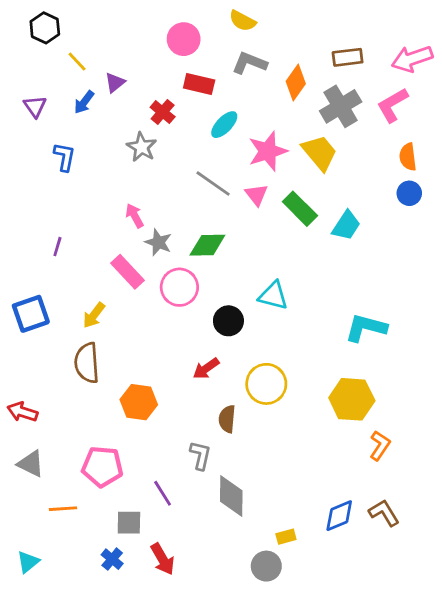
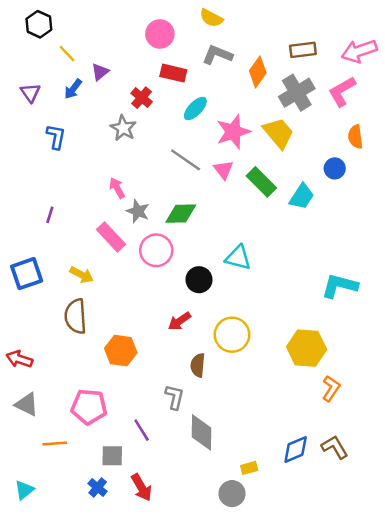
blue circle: (409, 193) -> (335, 168), moved
yellow arrow: (94, 315) -> (82, 275), turned -100
cyan L-shape: (366, 328) -> (340, 286), moved

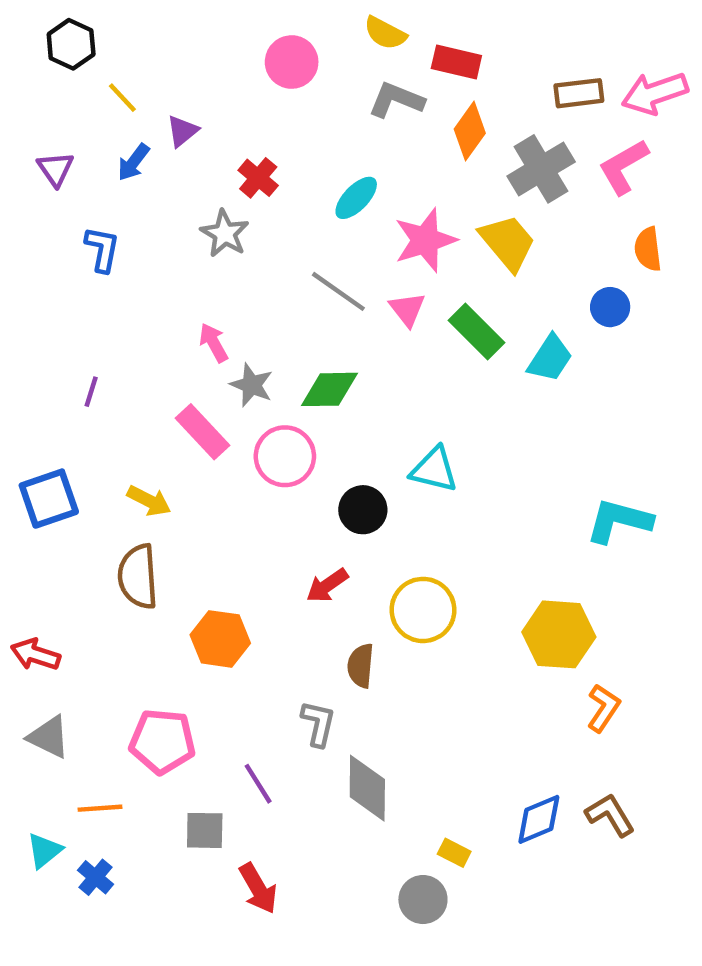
brown rectangle: (303, 50) -> (579, 93), moved
red rectangle: (173, 73) -> (456, 62), moved
yellow rectangle: (249, 468) -> (454, 853), turned 42
blue cross: (98, 487) -> (96, 877), moved
cyan triangle: (24, 490) -> (44, 851), moved

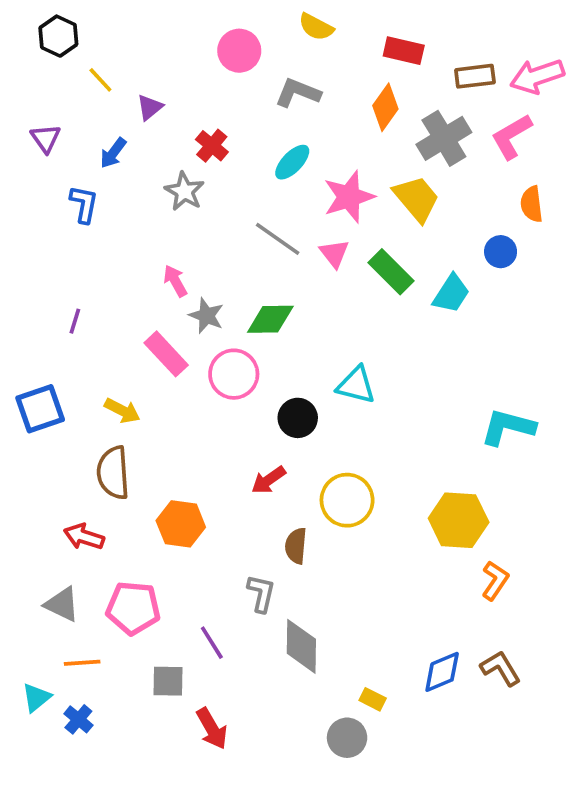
red rectangle: (456, 62) -> (404, 51), moved
gray L-shape: (396, 100) -> (298, 93), moved
blue arrow: (133, 162) -> (113, 153), moved
red arrow: (35, 655) -> (84, 537), moved
gray triangle: (49, 737) -> (62, 604), moved

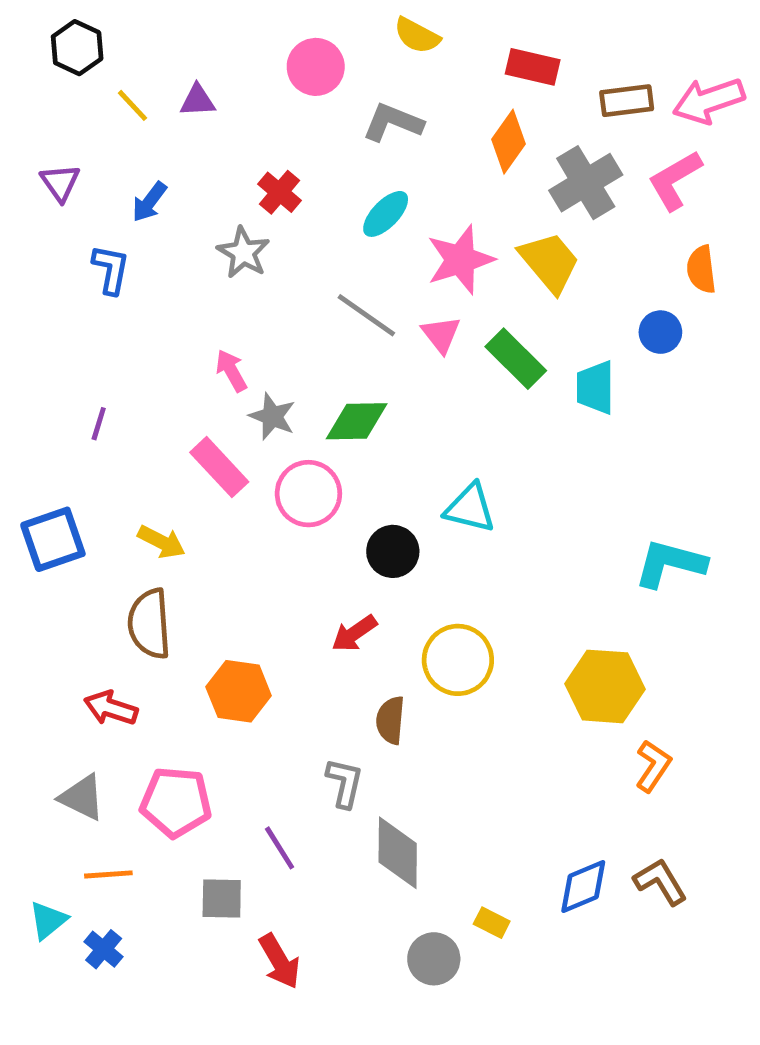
purple triangle: (150, 107) -> (198, 101), moved, turned 36
cyan trapezoid: (451, 294) -> (595, 388), turned 147
gray circle: (347, 738) -> (434, 959), moved

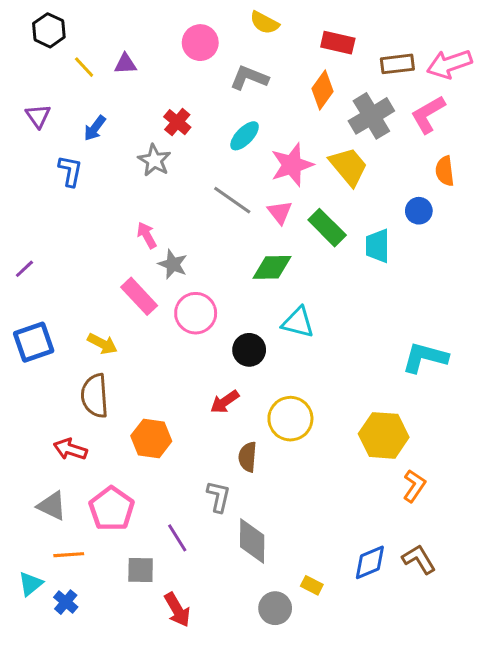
green diamond: (357, 421) -> (272, 267), moved
purple line: (99, 424) -> (24, 269), moved, turned 30
pink pentagon: (176, 802) -> (112, 509), turned 30

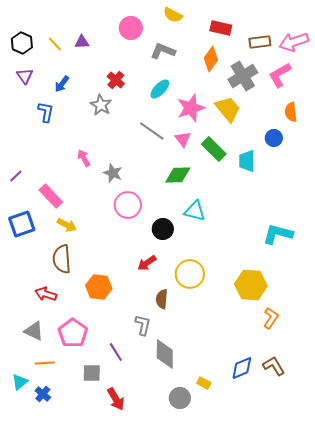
black hexagon: (49, 30) -> (22, 43), moved
pink arrow: (147, 235) -> (84, 158), moved
pink rectangle: (139, 296) -> (51, 196), moved

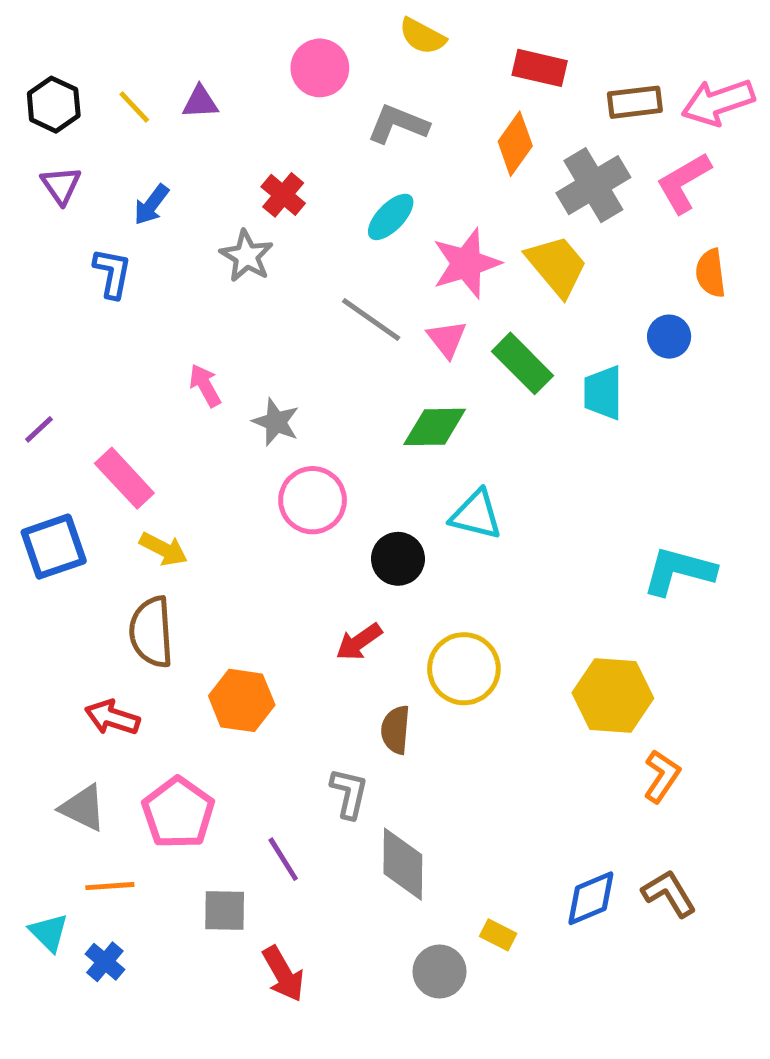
cyan triangle: (20, 382) -> (49, 932), turned -36

